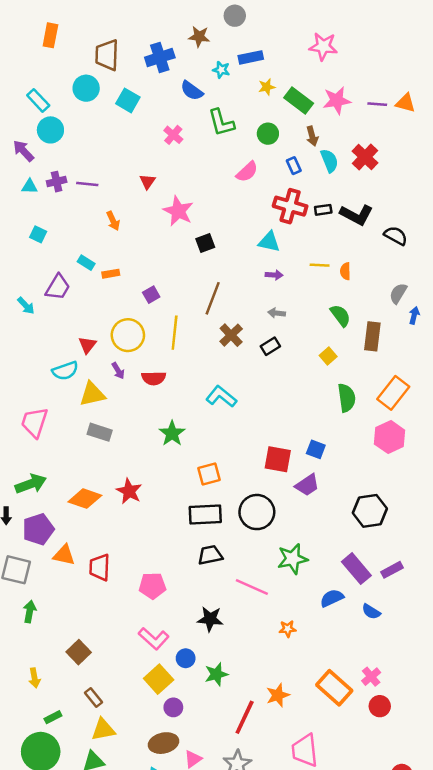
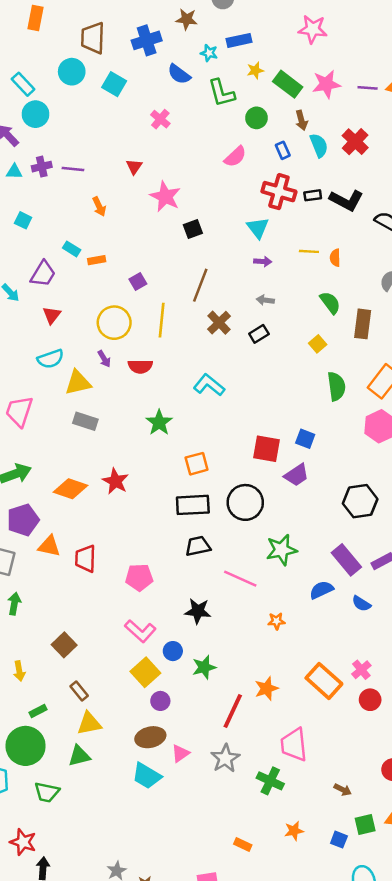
green L-shape: (221, 123) -> (222, 93), moved
cyan triangle: (269, 242) -> (258, 228), turned 40
red triangle: (87, 345) -> (52, 315), moved

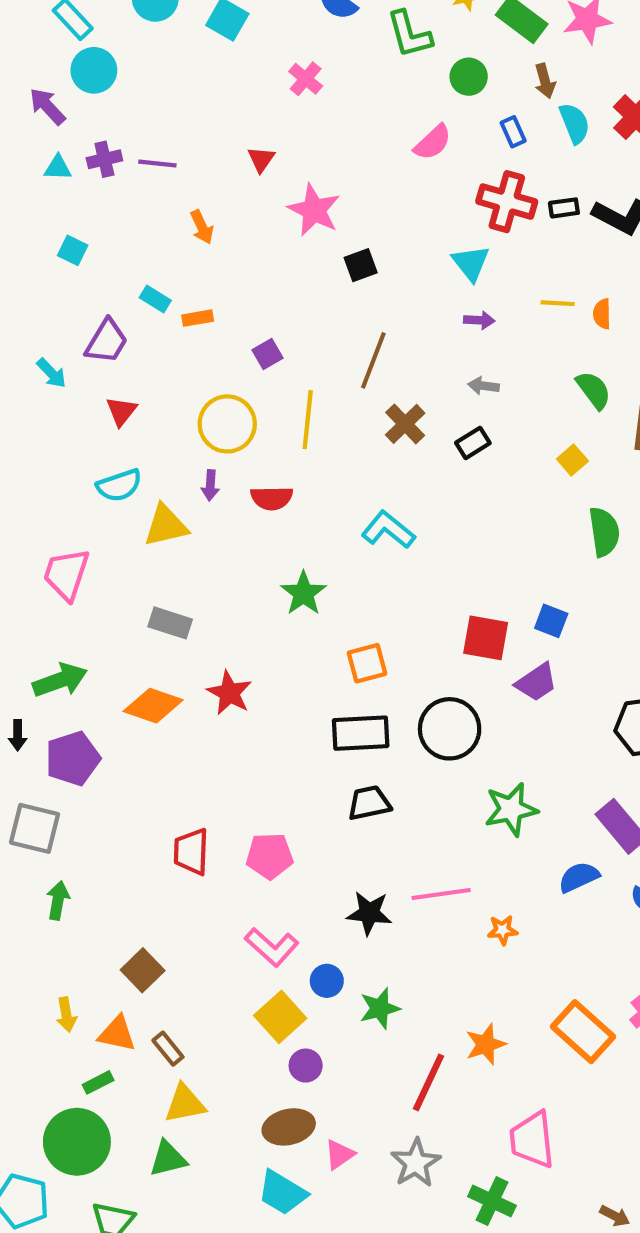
purple arrow: (104, 359) -> (210, 485), turned 35
gray rectangle: (85, 421) -> (170, 623), moved
orange triangle: (49, 546) -> (117, 1034), moved
red trapezoid: (85, 559) -> (191, 852), moved
pink line: (240, 579) -> (441, 894), moved, turned -32

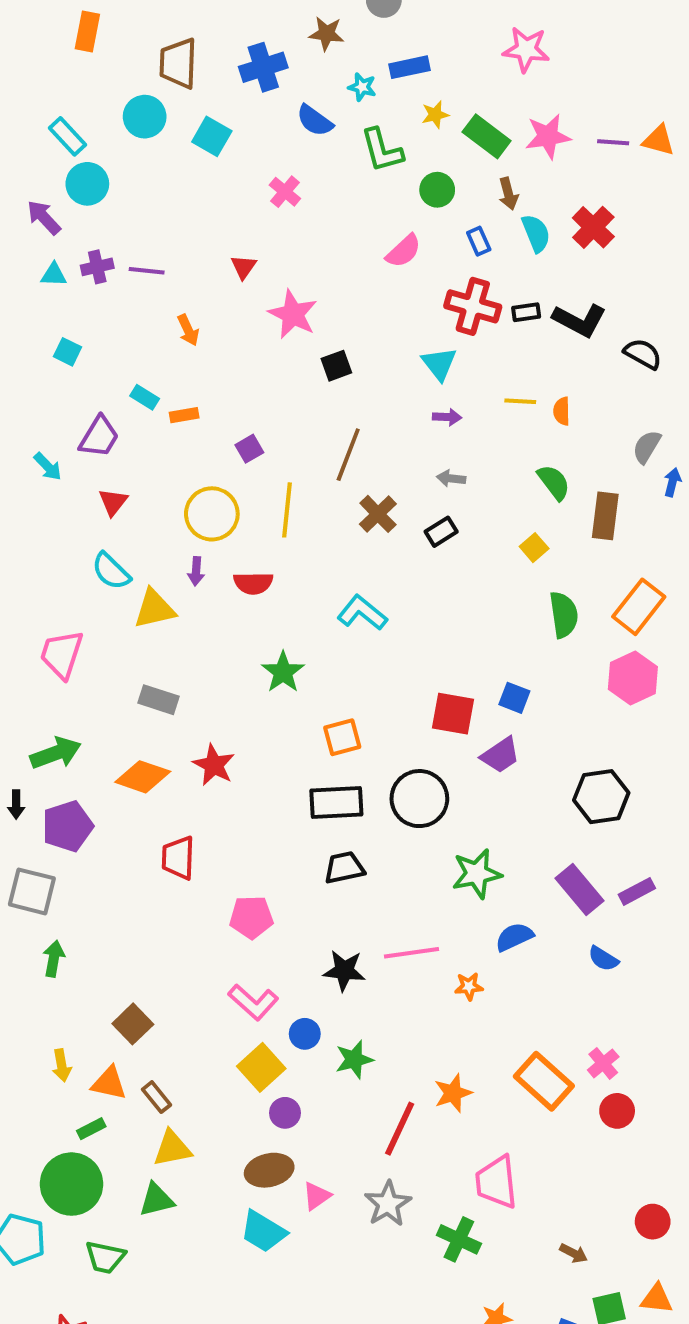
cyan semicircle: (119, 485) -> (111, 571), turned 63
red trapezoid: (191, 852) -> (178, 858), moved
blue semicircle: (579, 877) -> (514, 937), moved

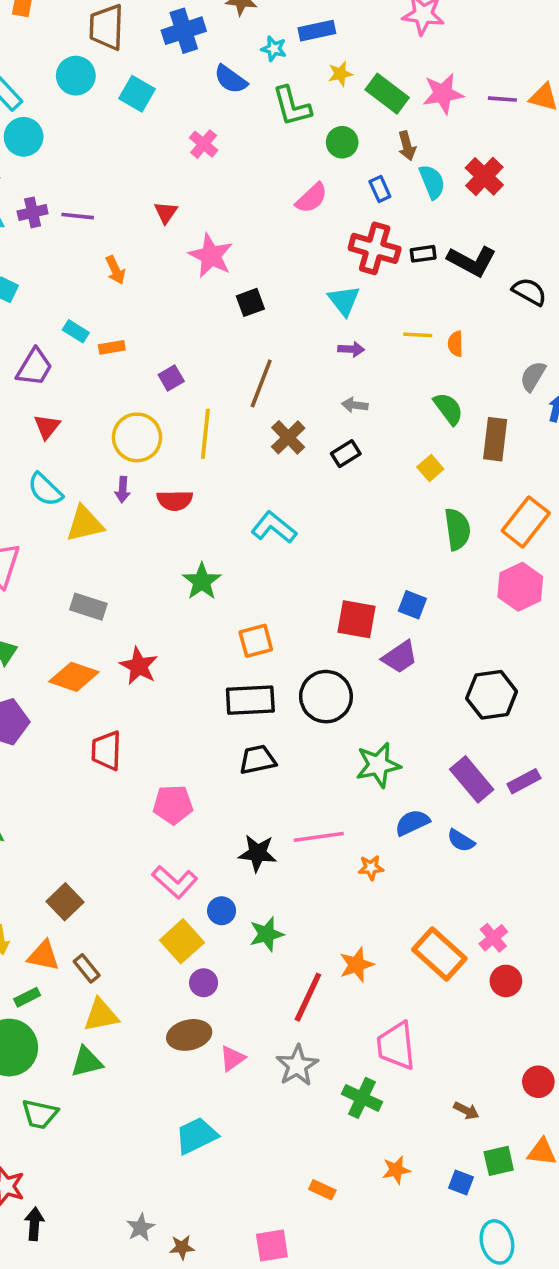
blue semicircle: (603, 959) -> (461, 841), moved
cyan trapezoid: (263, 1231) -> (196, 1136), moved, turned 123

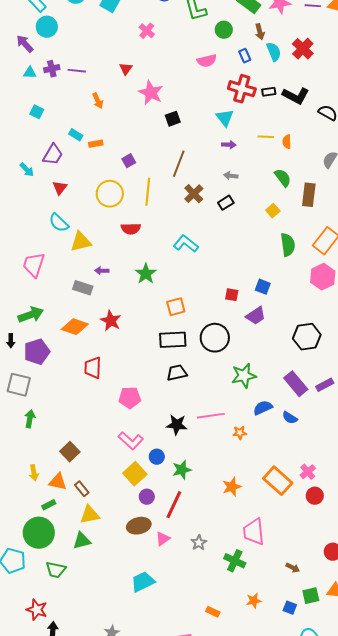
pink semicircle: (312, 198) -> (207, 61), turned 30
purple arrow: (123, 490) -> (102, 271), moved, turned 88
red square: (357, 619) -> (232, 295), size x0.6
red line: (308, 997) -> (174, 505), moved
gray star: (297, 1066) -> (199, 543), size x0.7

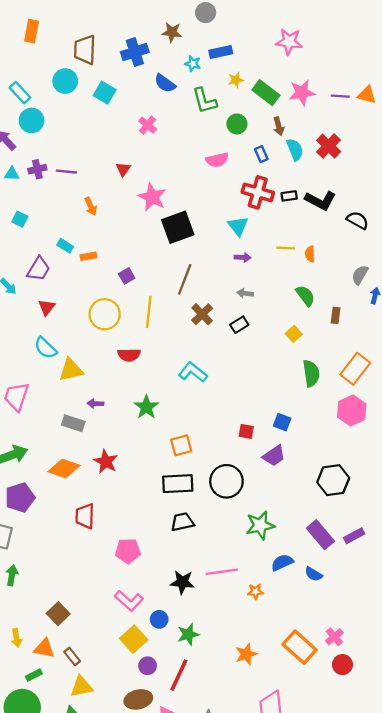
black square: (173, 119) -> (178, 227), size x1.8
brown rectangle: (309, 195) -> (336, 315), size x0.6

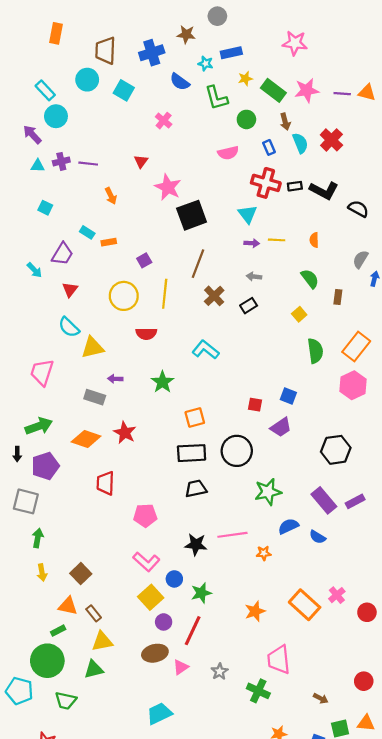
yellow line: (286, 248) -> (277, 240), moved
yellow arrow: (16, 638) -> (42, 572), moved
red circle: (342, 665) -> (367, 612), moved

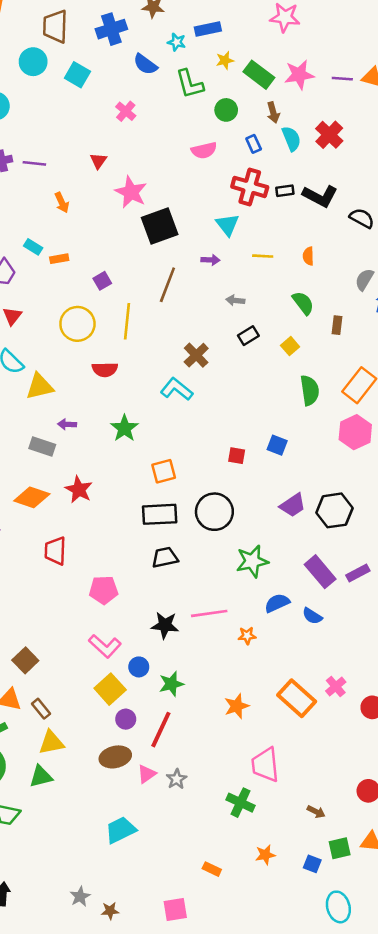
purple arrow: (252, 243) -> (211, 260), moved
brown cross: (214, 296) -> (196, 355), moved
black rectangle: (249, 306) -> (248, 336), moved
purple trapezoid: (281, 427) -> (293, 505), moved
gray star: (220, 671) -> (177, 779), moved

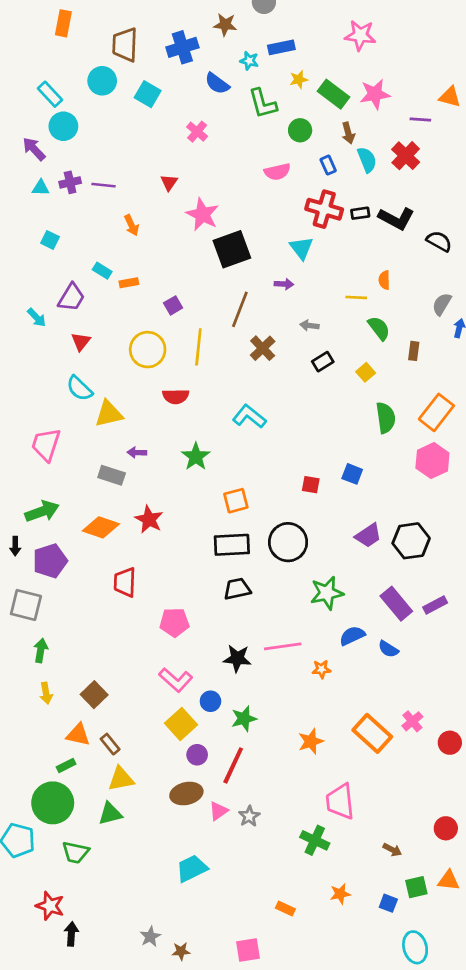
purple line: (342, 79) -> (420, 120), moved
yellow line: (263, 256) -> (356, 297), moved
brown cross: (196, 355) -> (263, 348), moved

